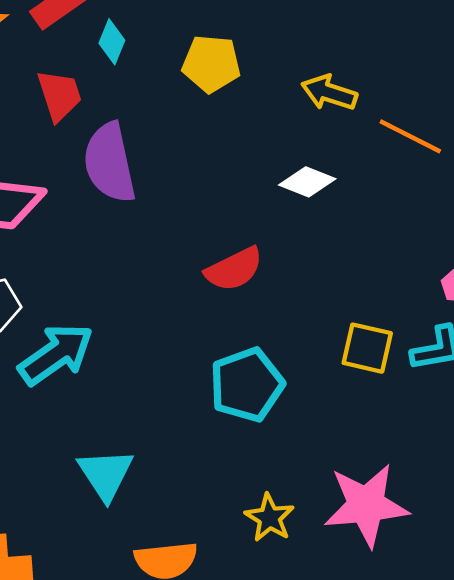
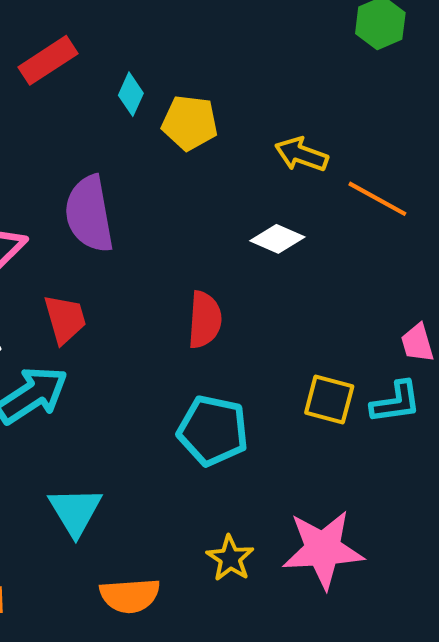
cyan diamond: (112, 42) -> (131, 94), moved
red trapezoid: (59, 95) -> (65, 319), moved
red semicircle: (234, 269) -> (205, 320), turned -62
cyan pentagon: (247, 385) -> (213, 431), turned 30

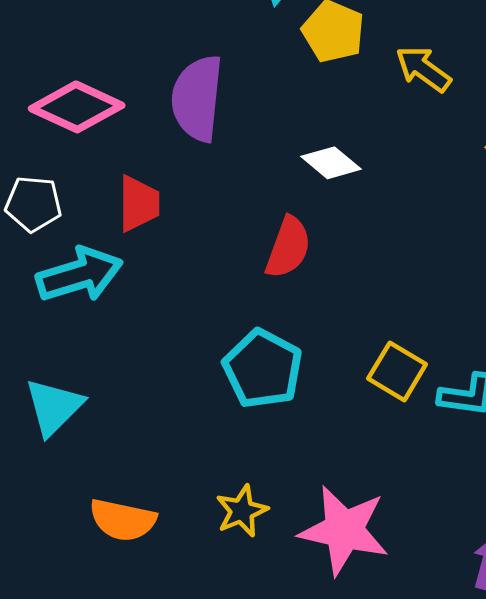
yellow arrow: (301, 154) -> (423, 69), moved
white diamond: (277, 239) -> (331, 163), moved
cyan triangle: (75, 511) -> (54, 407), moved

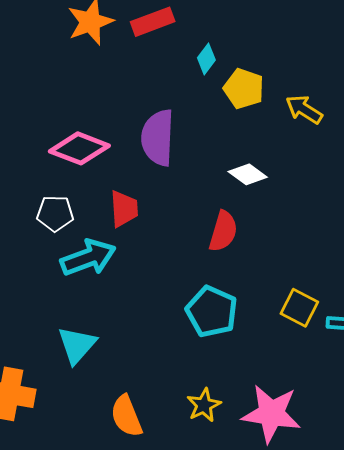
orange semicircle: (123, 520) -> (126, 416), turned 60

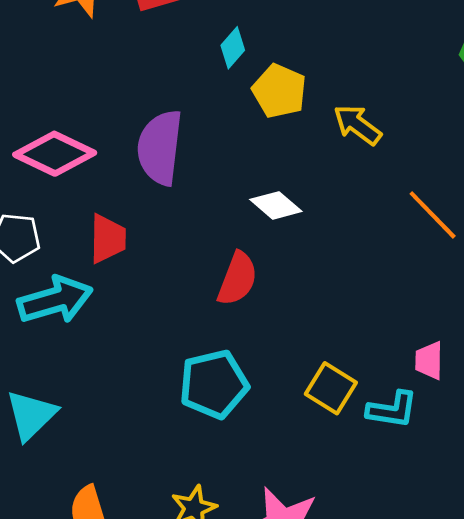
cyan pentagon: (212, 312) -> (214, 384), turned 30

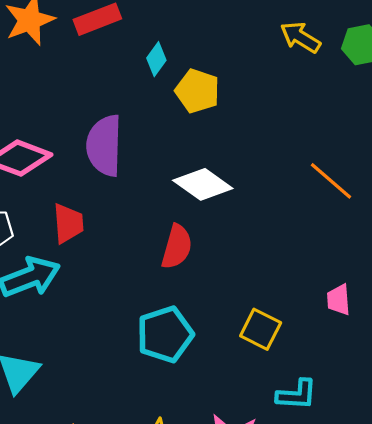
yellow arrow: (357, 125) -> (300, 37), moved
white diamond: (276, 205) -> (203, 184), size x1.4
cyan L-shape: (392, 410) -> (297, 395), moved

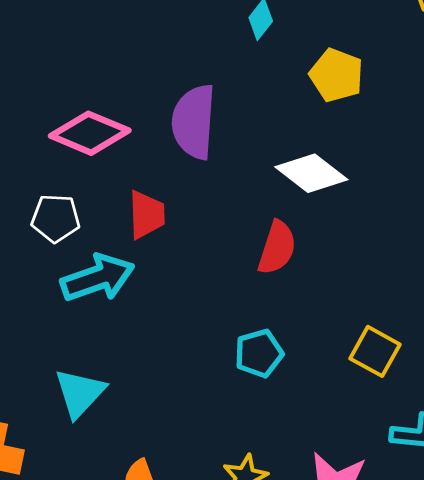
yellow pentagon: (197, 91) -> (337, 75), moved
cyan pentagon: (165, 334) -> (259, 353), size x0.7

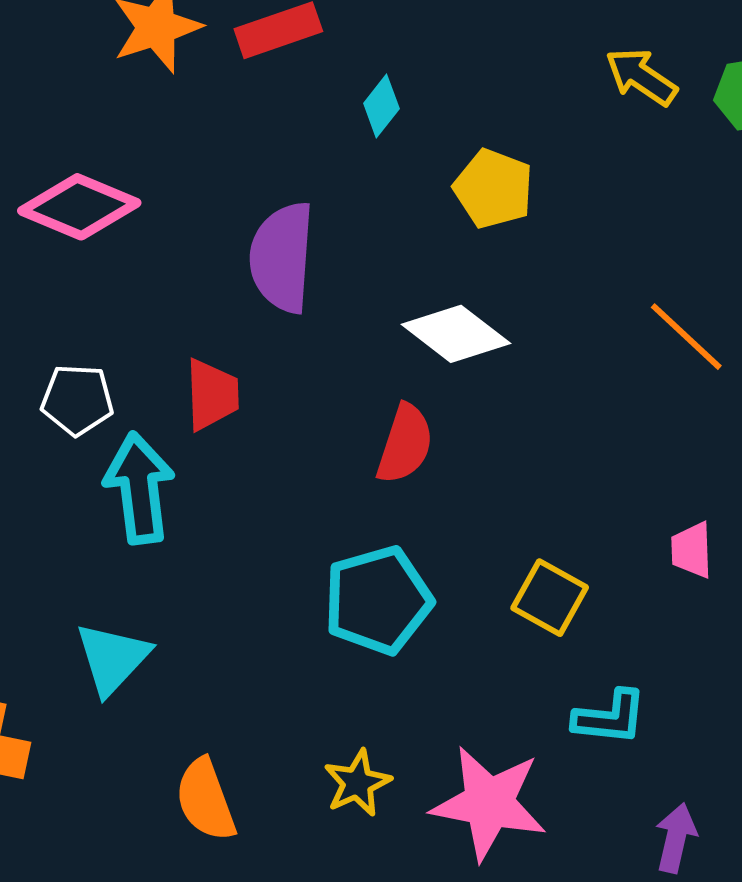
pink diamond: (90, 133) -> (79, 207), moved
cyan arrow: (98, 278) -> (139, 488), turned -78
cyan pentagon: (259, 353) -> (378, 600), size x1.5

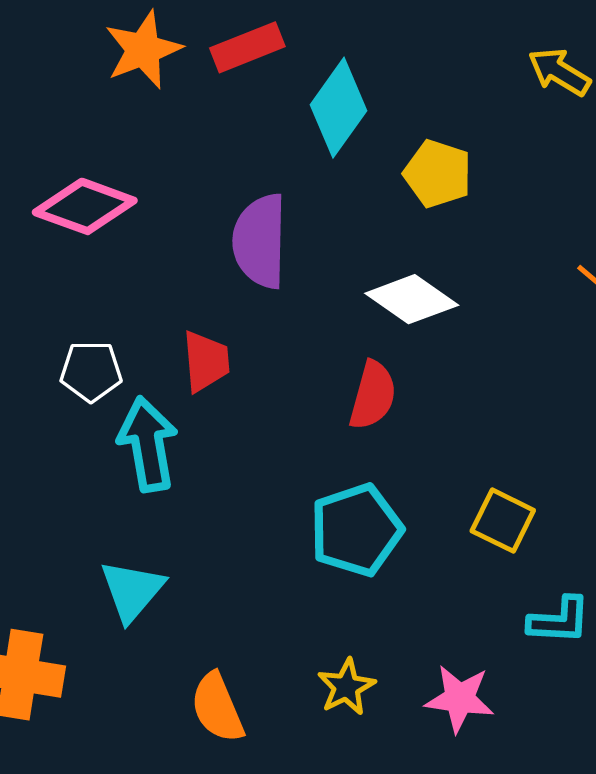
cyan diamond: (381, 106) -> (339, 108), size x1.8
pink star: (489, 803) -> (460, 699), size x0.7

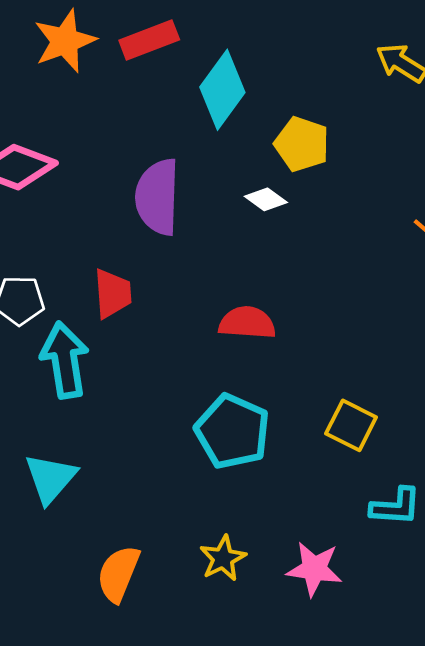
white diamond: (412, 299) -> (266, 199), moved, size x0.6
red semicircle: (373, 395) -> (247, 323), turned -102
cyan pentagon: (356, 530) -> (232, 431), turned -30
orange semicircle: (217, 708) -> (118, 574), turned 44

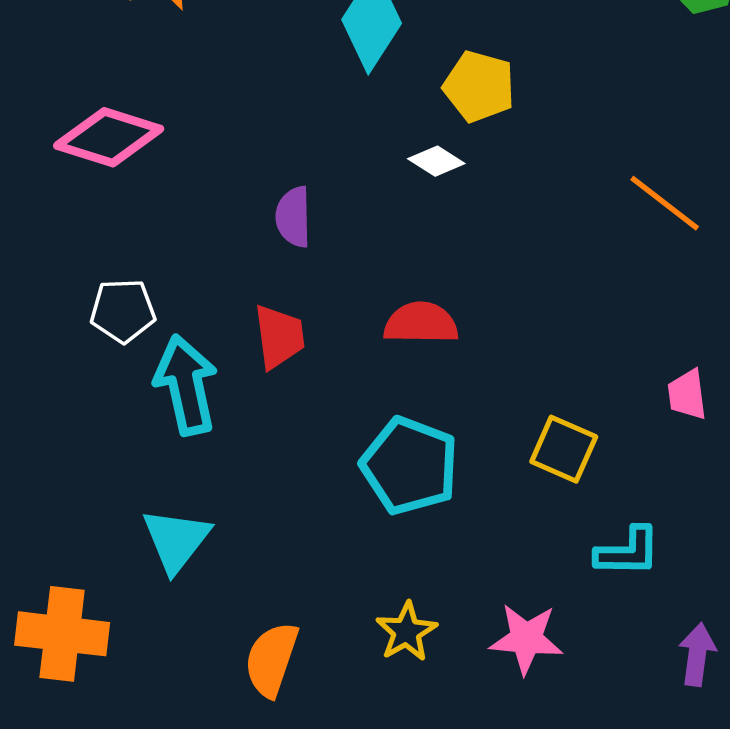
purple semicircle: (157, 197) -> (293, 217), moved, size x0.6
red trapezoid: (112, 294) -> (279, 337), moved

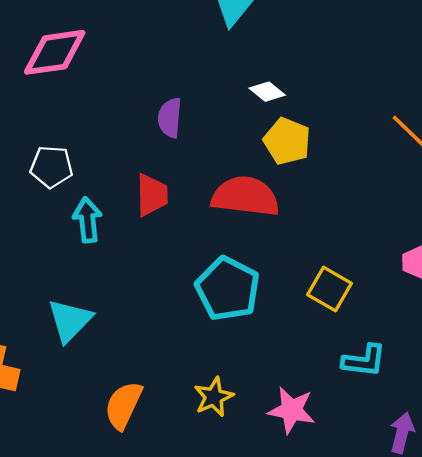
yellow pentagon: (479, 86) -> (287, 141), moved
pink diamond: (109, 137) -> (55, 52), turned -32
red semicircle: (421, 323) -> (245, 196), size x1.4
cyan arrow: (186, 385) -> (87, 220), size x0.7

